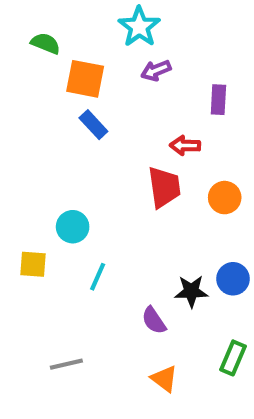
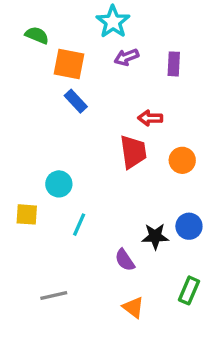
purple rectangle: (218, 100) -> (174, 64), moved

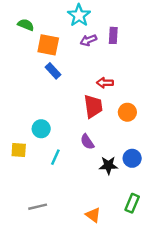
purple rectangle: (174, 64) -> (113, 35), moved
purple semicircle: (125, 260) -> (87, 142), moved

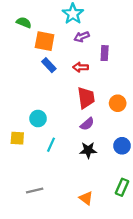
purple rectangle: (113, 35) -> (105, 53), moved
red arrow: (105, 83) -> (81, 67), moved
purple semicircle: (87, 142) -> (87, 124), moved, turned -96
black star: (108, 165) -> (88, 150), moved

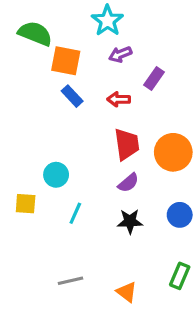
green semicircle: (24, 23) -> (35, 33), size x1.5
purple rectangle: (105, 53) -> (154, 78), turned 32
orange circle: (118, 103) -> (173, 152), size x1.5
gray line: (35, 191) -> (71, 281), moved

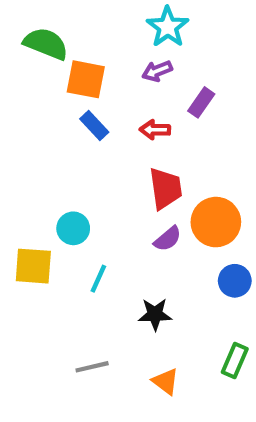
cyan star: (107, 21) -> (168, 27), moved
orange circle: (173, 152) -> (216, 222), moved
yellow square: (26, 204) -> (33, 266), size x1.4
black star: (130, 221) -> (155, 314), moved

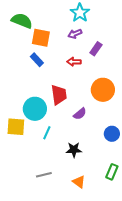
blue rectangle: (94, 126) -> (37, 60), moved
red trapezoid: (166, 188) -> (59, 95), moved
orange circle: (216, 222) -> (103, 90), moved
cyan circle: (73, 228) -> (35, 109), size x1.5

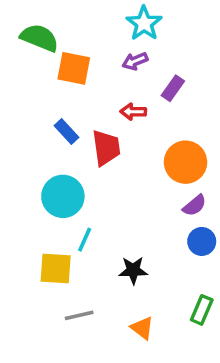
blue rectangle: (37, 60) -> (67, 131), moved
red trapezoid: (59, 95) -> (106, 148), moved
purple semicircle: (80, 114) -> (195, 205), moved
yellow square: (16, 127) -> (56, 268), moved

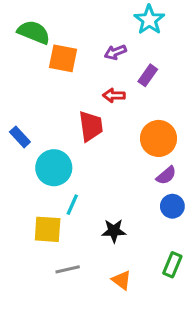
cyan star: (144, 23) -> (149, 20), moved
blue rectangle: (67, 131) -> (20, 137), moved

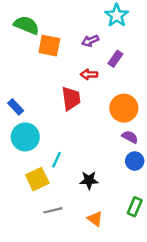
cyan circle: (54, 168) -> (25, 137), moved
purple semicircle: (166, 175) -> (130, 137), turned -112
yellow square: (48, 229) -> (37, 179), turned -30

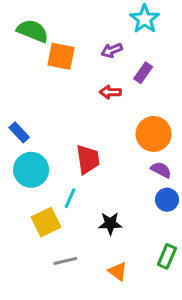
red trapezoid: (71, 98) -> (88, 159), moved

